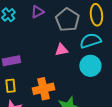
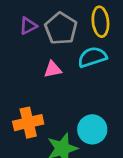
purple triangle: (37, 12) -> (28, 26), moved
cyan circle: (90, 66) -> (92, 129), moved

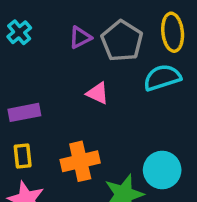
pink triangle: (53, 69) -> (98, 93), moved, turned 36

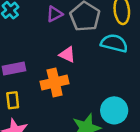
cyan semicircle: (162, 78) -> (114, 43), turned 32
orange cross: (80, 161) -> (55, 83), moved

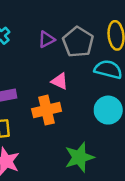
cyan circle: (114, 110) -> (108, 110), moved

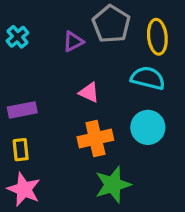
gray pentagon: (78, 42) -> (111, 24), moved
orange cross: (47, 110) -> (95, 139), moved

